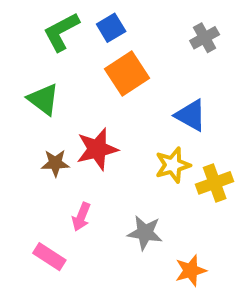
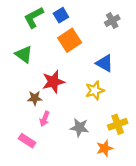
brown star: (55, 163) -> (35, 98), moved
yellow cross: (215, 183) -> (118, 124), moved

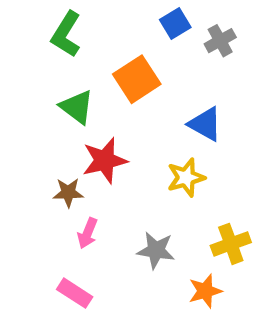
blue square: (61, 15) -> (175, 24), moved
green L-shape: (34, 17) -> (66, 34), turned -30
green triangle: (24, 54) -> (77, 107), moved
pink rectangle: (27, 141) -> (75, 293), moved

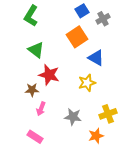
orange square: (137, 79) -> (77, 37), moved
red star: (105, 160) -> (49, 75), turned 30

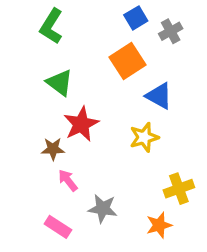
red star: (49, 75) -> (81, 124), turned 30
pink arrow: (41, 109) -> (68, 180), turned 120
gray star: (73, 117) -> (103, 209), moved

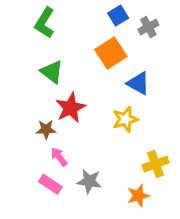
pink rectangle: (58, 227) -> (50, 184), moved

